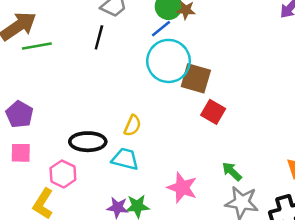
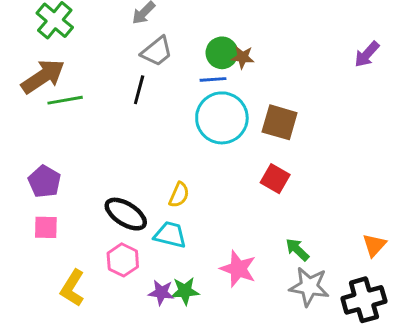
blue line: (161, 29) -> (213, 79), turned 35
brown square: (196, 78) -> (280, 122), moved
black ellipse: (88, 142) -> (126, 214), turned 32
pink hexagon: (63, 174) -> (123, 260), moved

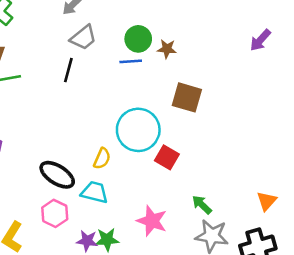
brown star: (243, 57) -> (167, 49), moved
cyan circle: (222, 118) -> (138, 130), moved
red square: (275, 179) -> (167, 157), moved

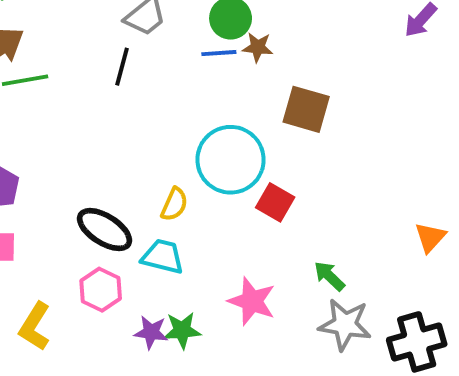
brown star: (167, 49) -> (258, 47), moved
orange triangle: (267, 201) -> (430, 237), moved

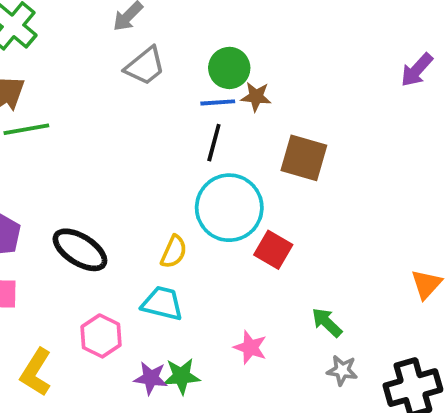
black line: (122, 67) -> (214, 143), moved
black ellipse: (105, 230) -> (80, 250), moved
pink star: (252, 301) -> (250, 347), size x0.7
gray star: (345, 325) -> (342, 370), size x0.6

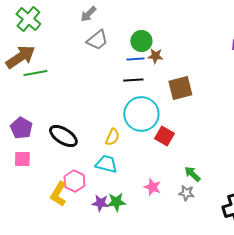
black line: (214, 143) -> (133, 80), turned 72
brown square: (304, 158) -> (180, 88), turned -30
gray star: (342, 370) -> (186, 193), moved
yellow L-shape: (36, 372) -> (58, 194), moved

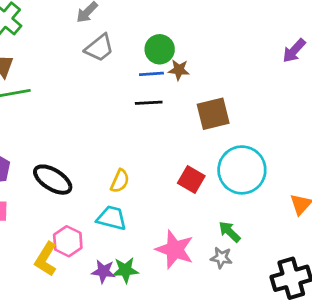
cyan circle: (141, 114) -> (242, 170), moved
pink star: (152, 187) -> (175, 249), size x1.6

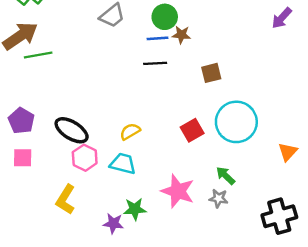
brown square: (213, 114) -> (211, 73), size x0.7
red square: (191, 180) -> (192, 130), turned 30
yellow semicircle: (120, 181) -> (130, 131), turned -144
pink hexagon: (68, 241) -> (85, 158), moved
purple star: (103, 271) -> (113, 223), moved

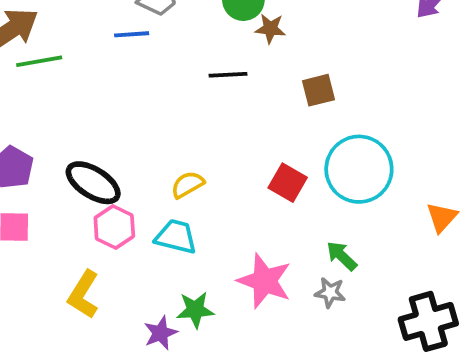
blue line: (158, 38) -> (132, 34), moved
red square: (192, 130) -> (288, 183), turned -30
purple star: (113, 223) -> (161, 333), turned -30

